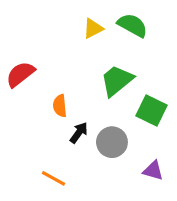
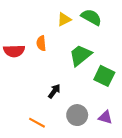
red semicircle: (20, 74) -> (14, 51), turned -144
orange semicircle: (60, 106) -> (41, 43), moved
gray circle: (112, 142) -> (77, 115), moved

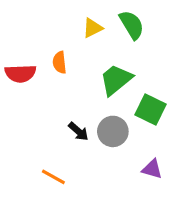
green semicircle: (91, 17) -> (132, 25), turned 30
black arrow: (54, 91) -> (78, 131), turned 96
gray circle: (77, 115) -> (113, 131), moved

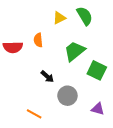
black arrow: (78, 131) -> (47, 76), moved
gray circle: (113, 131) -> (67, 96), moved

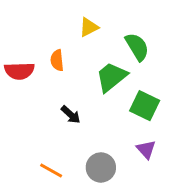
green semicircle: (85, 16) -> (137, 47), moved
gray circle: (67, 96) -> (101, 167), moved
purple triangle: (98, 109) -> (146, 149), moved, turned 32

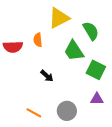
yellow triangle: (89, 27) -> (59, 18), size x1.6
green trapezoid: (111, 77) -> (74, 51), turned -85
purple triangle: (146, 149) -> (97, 99), turned -48

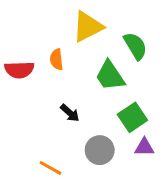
green square: (96, 70) -> (132, 117), moved, turned 30
gray circle: (67, 111) -> (100, 150), moved

